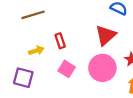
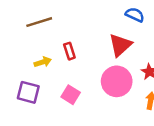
pink square: (67, 69) -> (71, 95), moved

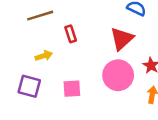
red rectangle: (69, 51) -> (71, 34), moved
pink square: (71, 95) -> (72, 89), turned -36

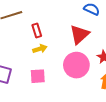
yellow arrow: (44, 56) -> (40, 49), moved

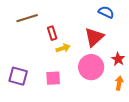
yellow arrow: (40, 49) -> (63, 48), moved

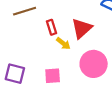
red triangle: (94, 37) -> (82, 28), moved
yellow arrow: (63, 48) -> (63, 43), turned 56

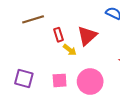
pink circle: (94, 64) -> (90, 82), moved

